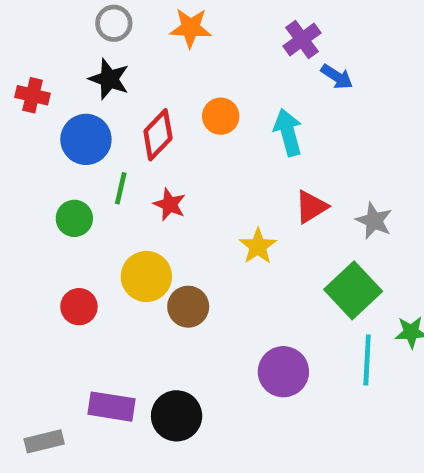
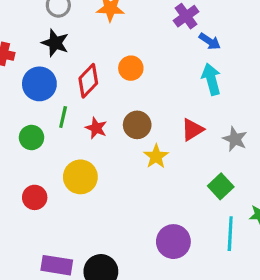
cyan arrow: (288, 132) -> (211, 79), moved
green square: (353, 290) -> (221, 186), size x0.7
brown circle: (188, 307) -> (137, 125), moved

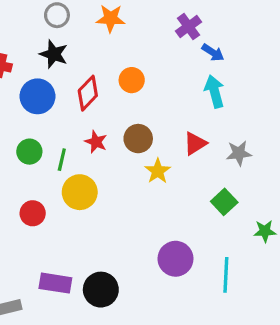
green line: (63, 117) -> (62, 160), moved
gray star: (235, 139) -> (239, 153), turned -30
cyan line: (230, 234) -> (226, 275), moved

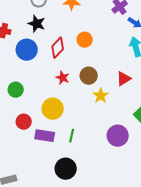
green circle: (29, 152) -> (16, 90), moved
green line: (62, 160) -> (72, 136), moved
purple circle: (176, 259) -> (118, 136), moved
purple rectangle: (55, 283) -> (45, 136), moved

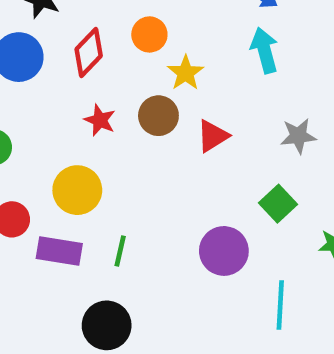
red triangle: (124, 79) -> (213, 136), moved
yellow star: (101, 96) -> (186, 73), moved

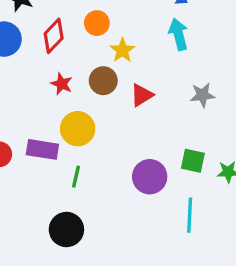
yellow circle: (77, 190) -> (78, 129), moved
green square: (278, 204) -> (193, 161), moved, turned -35
purple rectangle: (59, 251) -> (42, 149), moved

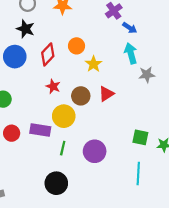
brown circle: (103, 81) -> (81, 96), moved
gray star: (202, 95) -> (147, 75), moved
purple circle: (150, 177) -> (95, 151), moved

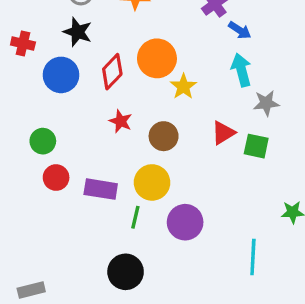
orange circle: (76, 46) -> (157, 58), size x1.5
red triangle: (106, 94) -> (223, 133), moved
yellow circle: (64, 116) -> (152, 182), moved
red circle: (12, 133) -> (56, 178), moved
green square: (140, 137) -> (256, 146), moved

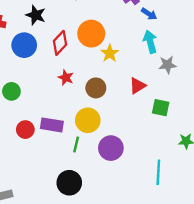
green square: (256, 146) -> (161, 108), moved
red circle: (56, 178) -> (25, 130), moved

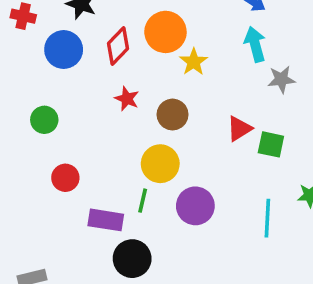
red triangle: (137, 86) -> (239, 129), moved
purple rectangle: (52, 125) -> (106, 220), moved
cyan line: (158, 172) -> (267, 218), moved

